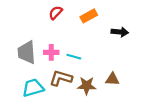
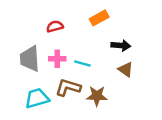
red semicircle: (56, 13) -> (55, 26), moved, turned 32
black arrow: (120, 32) -> (121, 46), moved
brown triangle: (112, 79) -> (126, 70), moved, turned 32

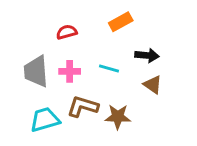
cyan line: (82, 64) -> (109, 69), moved

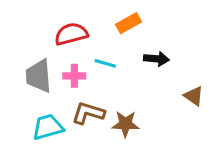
red semicircle: (67, 32) -> (71, 34), size x1.5
cyan line: (109, 69) -> (105, 63), moved
brown triangle: (153, 85) -> (194, 96), moved

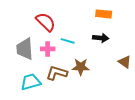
orange rectangle: (129, 23) -> (104, 14), moved, turned 35
red semicircle: (71, 34) -> (46, 22), turned 60
brown star: (125, 124) -> (81, 67), moved

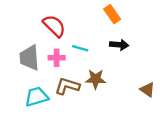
orange rectangle: (104, 14) -> (112, 14), moved, turned 49
brown triangle: (125, 62) -> (147, 90), moved

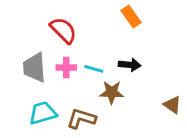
black arrow: (119, 45) -> (130, 65), moved
cyan line: (80, 48) -> (94, 69), moved
brown L-shape: (67, 86) -> (81, 119), moved

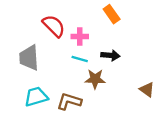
pink cross: (66, 68) -> (80, 37), moved

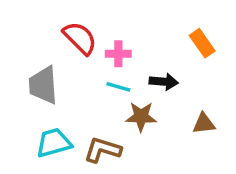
orange rectangle: (112, 14) -> (202, 43), moved
brown triangle: (147, 90) -> (204, 124), moved, turned -42

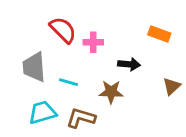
orange rectangle: (202, 43) -> (159, 34), turned -35
cyan line: (118, 87) -> (68, 82), moved
brown triangle: (204, 124) -> (172, 86), moved, turned -36

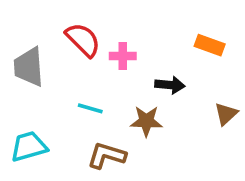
gray trapezoid: (34, 67) -> (29, 67), moved
cyan trapezoid: (42, 112) -> (29, 146), moved

